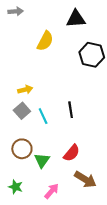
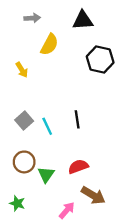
gray arrow: (16, 11) -> (32, 18), moved
yellow arrow: (25, 90) -> (22, 70), moved, turned 72
red semicircle: (72, 153) -> (78, 167), turned -150
pink arrow: (52, 191) -> (67, 210), moved

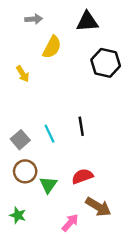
gray square: (24, 121) -> (20, 140), moved

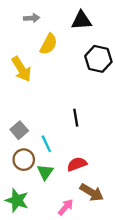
yellow arrow: (23, 74) -> (21, 69), size x1.6
cyan line: (49, 134) -> (46, 144), moved
green star: (18, 215) -> (17, 200), size x1.5

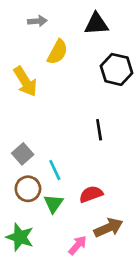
black line: (76, 118) -> (99, 130), moved
brown arrow: (92, 192) -> (108, 228), turned -55

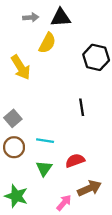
black triangle: (96, 24) -> (61, 17), moved
gray square: (23, 154) -> (13, 118), moved
cyan line: (55, 170) -> (45, 141), turned -56
brown circle: (28, 189) -> (14, 147), moved

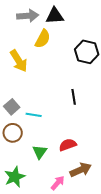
gray arrow: (31, 17) -> (28, 16), size x1.5
cyan line: (45, 141) -> (34, 115), moved
green star: (16, 196) -> (15, 177), turned 30

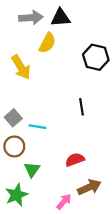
green triangle: (40, 152) -> (32, 170), moved

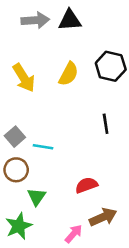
yellow semicircle: (47, 43) -> (69, 74), moved
black line: (81, 107) -> (106, 124), moved

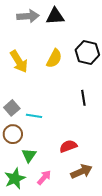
pink arrow: (74, 234) -> (44, 177), moved

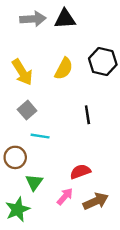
black line: (83, 98) -> (87, 115), moved
gray square: (12, 108) -> (27, 110), moved
pink arrow: (44, 177) -> (65, 196), moved

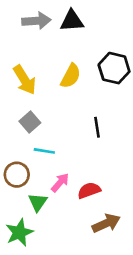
pink arrow: (65, 196) -> (60, 183), moved

